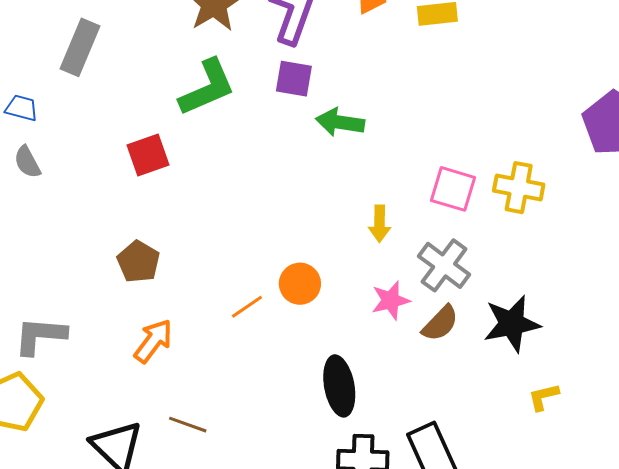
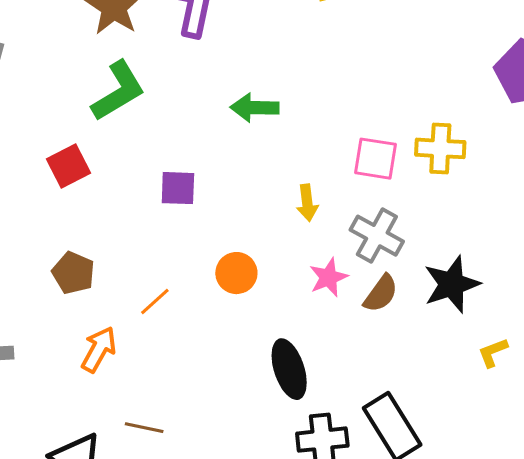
purple square: (294, 79) -> (178, 188), moved
orange line: (247, 307) -> (155, 301), moved

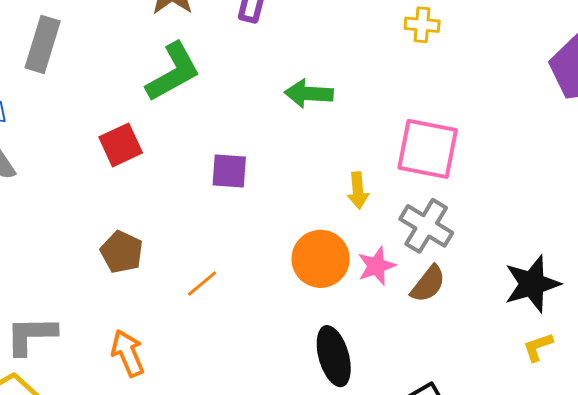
yellow cross: (440, 148) -> (422, 25), moved, size x0.7
pink square: (375, 159) -> (428, 149), size x1.4
orange circle: (236, 273) -> (321, 259), moved, size x1.4
black star: (452, 284) -> (532, 284), moved
orange arrow: (99, 349) -> (128, 353), moved, turned -54

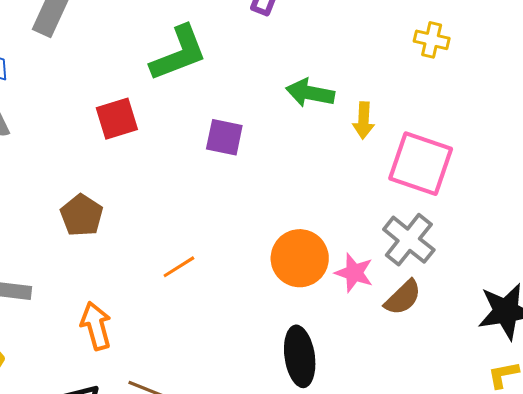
purple square: (229, 171) -> (224, 137), moved
yellow arrow: (358, 191) -> (364, 120), moved
brown pentagon: (122, 252) -> (82, 215), moved
pink star: (376, 266) -> (354, 273), turned 30

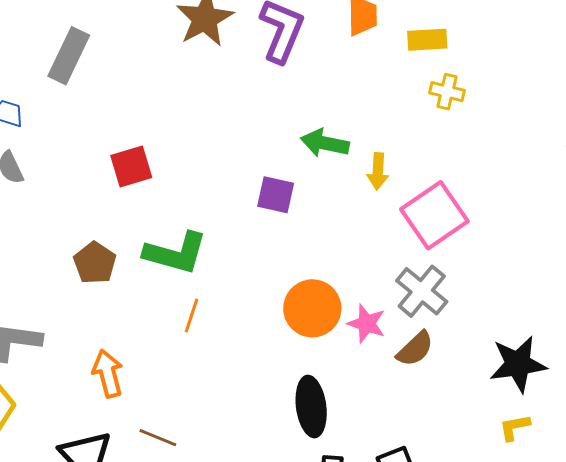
green L-shape: (179, 53) -> (176, 253), moved, turned 36
purple square: (224, 137) -> (276, 195), moved
pink square: (421, 164) -> (434, 215), turned 36
orange line: (179, 267) -> (191, 316), turned -40

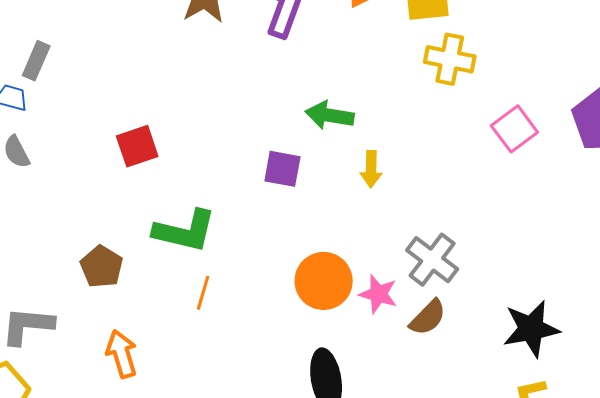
gray rectangle: (69, 56) -> (36, 61), moved, size x0.7
yellow cross: (447, 92) -> (450, 59), size x1.4
yellow arrow: (378, 171) -> (371, 169), moved
pink square: (434, 215) -> (514, 129), moved, size x0.7
brown pentagon: (95, 263) -> (102, 267), moved

